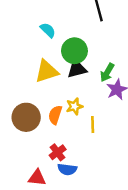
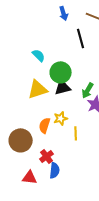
brown circle: (26, 117) -> (21, 140), moved
blue semicircle: (67, 169) -> (55, 170), turned -91

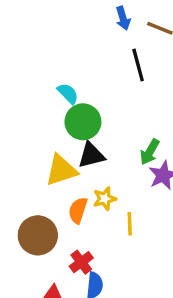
blue arrow: (64, 13) -> (123, 18), moved
green circle: (61, 72) -> (83, 122), moved
black triangle: (63, 87) -> (91, 155), moved
yellow triangle: (38, 89) -> (61, 170), moved

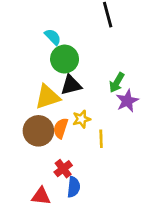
brown circle: (38, 235) -> (38, 131), moved

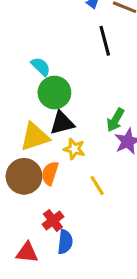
yellow star: (82, 119) -> (74, 149), moved, turned 30
yellow line: (101, 139) -> (97, 185), turned -30

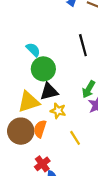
black line: (105, 41) -> (83, 45), moved

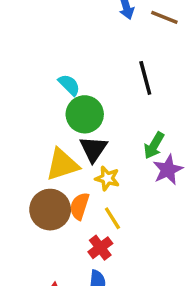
black triangle: (49, 92) -> (93, 149), turned -42
yellow line: (75, 138) -> (112, 218), moved
red cross: (42, 164) -> (100, 248), moved

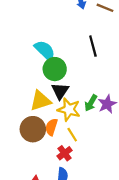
cyan semicircle: (69, 85) -> (45, 50), size x1.5
green arrow: (154, 145) -> (91, 103), moved
yellow star: (107, 178) -> (69, 109), size x1.5

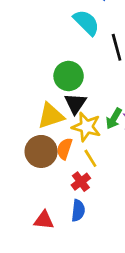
cyan semicircle: (45, 50) -> (86, 22), moved

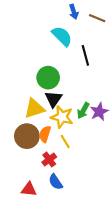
red cross: (81, 182) -> (49, 160), moved
blue semicircle: (78, 210) -> (56, 182), turned 140

